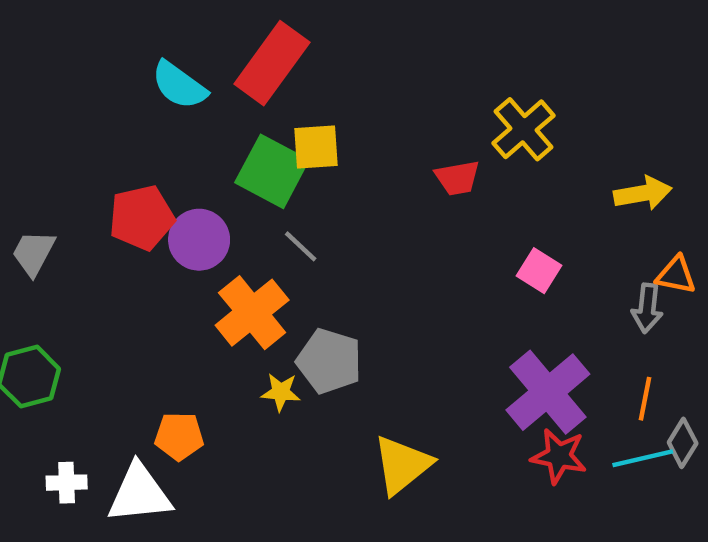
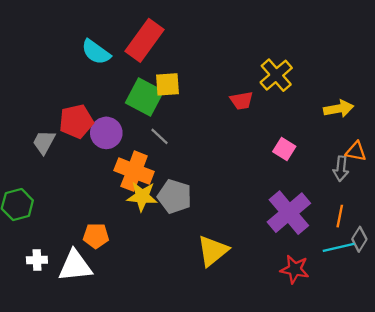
gray trapezoid: (33, 253) -> (44, 142), moved
orange cross: (252, 313) -> (134, 171), turned -30
yellow star: (281, 392) -> (142, 196), moved, size x1.5
red star: (559, 456) -> (295, 269), moved

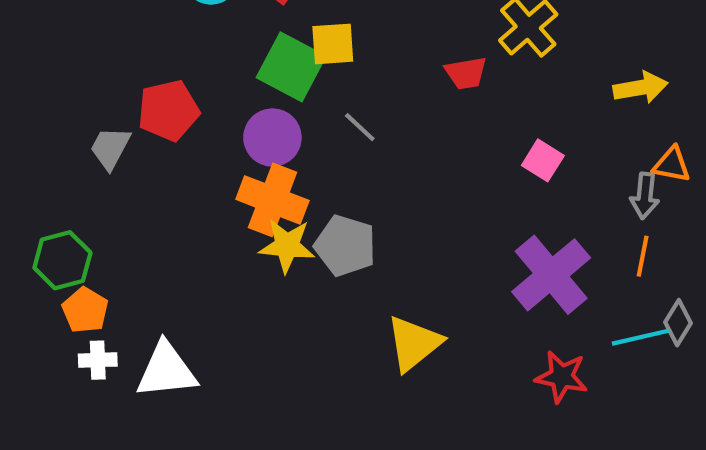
purple circle: (106, 133) -> (272, 138), moved
gray line: (159, 136) -> (360, 127), moved
orange line: (340, 216) -> (643, 256), moved
orange pentagon: (96, 236) -> (85, 310), moved, turned 30

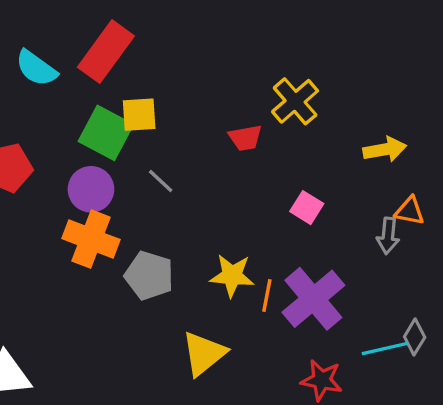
yellow star: (287, 246) -> (232, 276), moved
orange line: (643, 256) -> (267, 295), moved

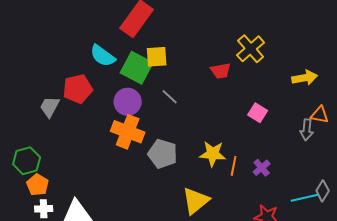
cyan semicircle: (36, 68) -> (103, 56), moved
purple cross: (313, 299) -> (262, 168), size x0.5

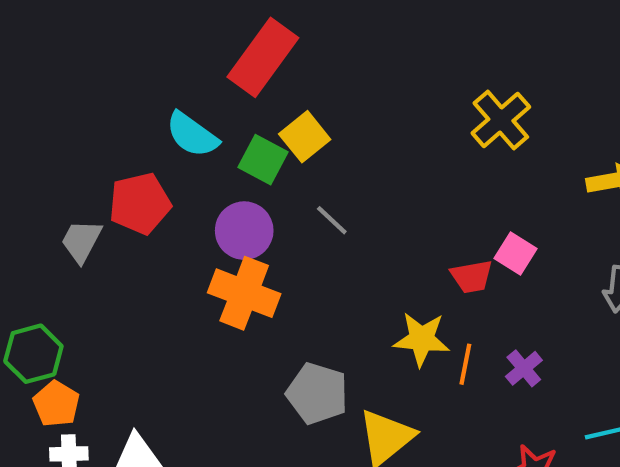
yellow square: (157, 57) -> (305, 137), turned -35
green square: (137, 68) -> (263, 160), size x0.7
red trapezoid: (221, 71) -> (472, 277), moved
gray pentagon: (163, 154) -> (317, 393), moved

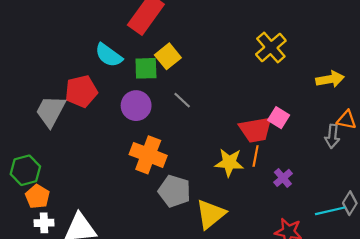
green square: (263, 160) -> (146, 68), turned -30
gray trapezoid: (81, 241) -> (51, 111), size x1.4
red trapezoid: (472, 277) -> (256, 130), size x1.5
orange cross: (244, 293) -> (148, 155), moved
orange line: (465, 364) -> (256, 156), moved

